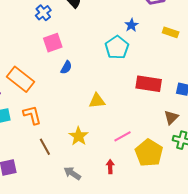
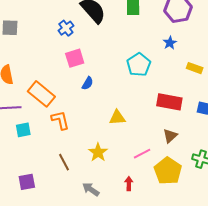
blue star: (131, 25) -> (170, 43), moved
yellow rectangle: (171, 32) -> (195, 68), moved
orange L-shape: (32, 115) -> (60, 120), moved
brown triangle: (171, 117) -> (170, 136), moved

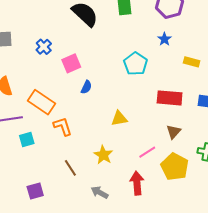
blue cross: (66, 28) -> (44, 47), moved
red arrow: (129, 184) -> (137, 183), size x1.6

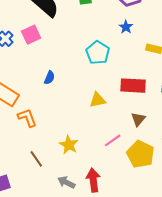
pink square: (71, 63) -> (31, 35), moved
yellow triangle: (119, 118) -> (98, 100), moved
red arrow: (137, 183) -> (93, 180), moved

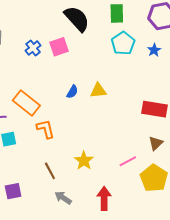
cyan pentagon: (98, 53) -> (123, 43), moved
yellow triangle: (98, 100) -> (98, 91), moved
gray arrow: (66, 182) -> (63, 198), moved

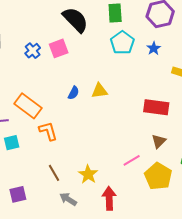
yellow star: (84, 161) -> (88, 174), moved

